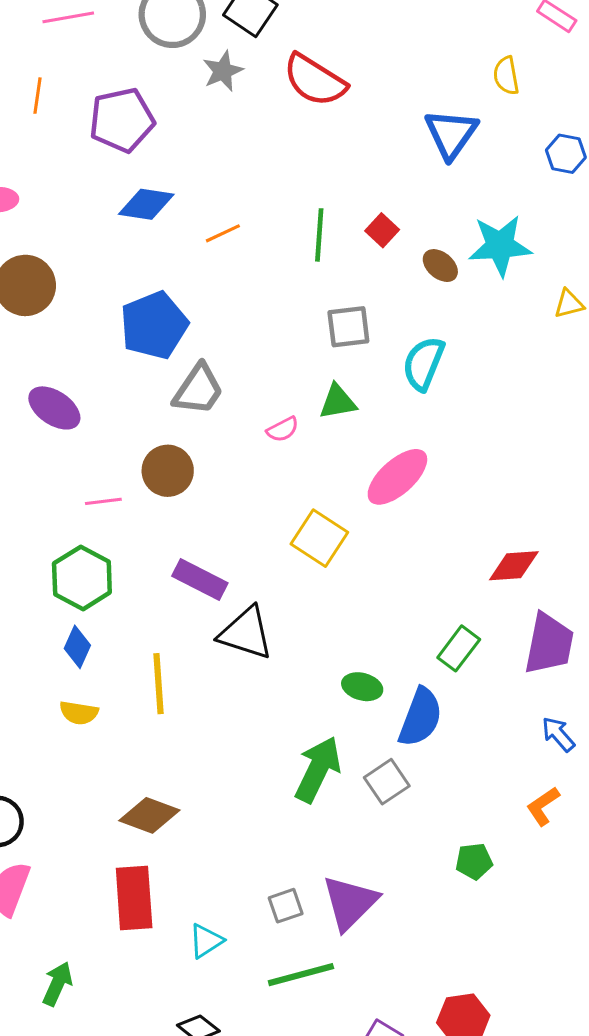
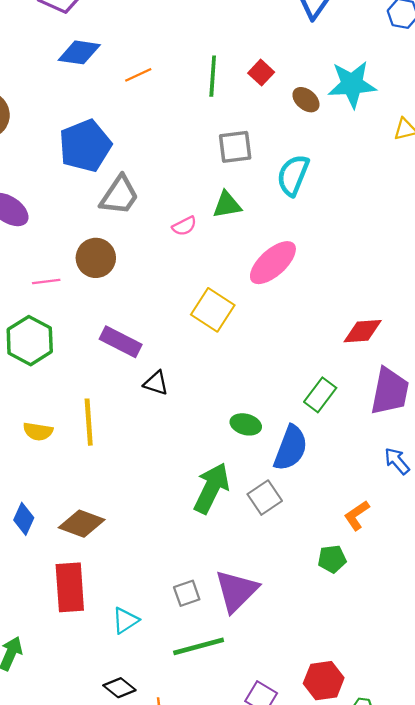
black triangle: (246, 633) -> (156, 383), size x0.6
blue diamond: (77, 647) -> (24, 519), moved
yellow semicircle: (79, 713) -> (38, 431), moved
orange L-shape: (543, 806) -> (357, 515), moved

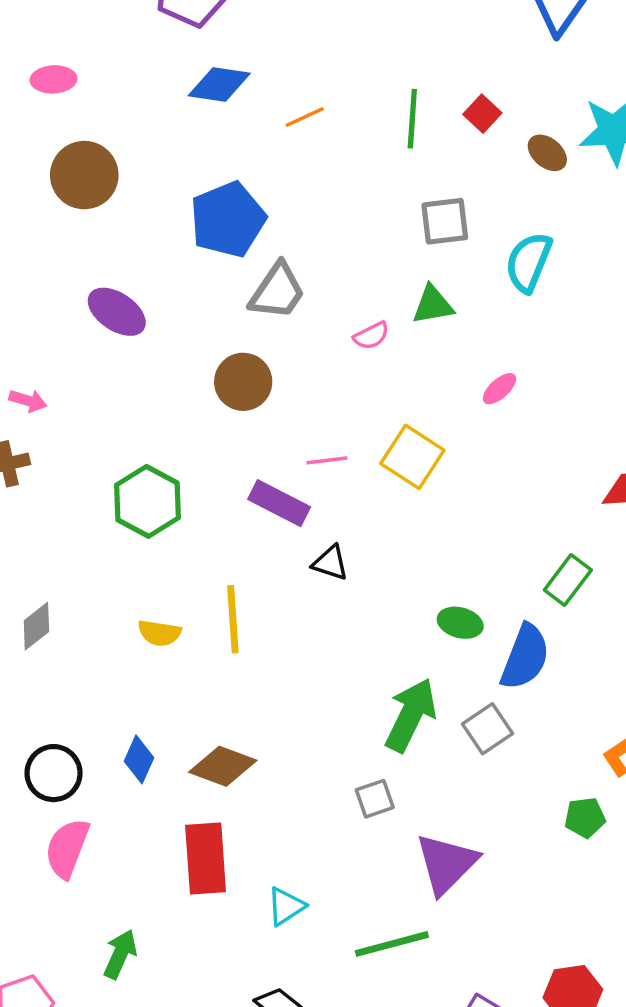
pink ellipse: (273, 263) -> (499, 389), size x0.5
pink line: (46, 282) -> (327, 460), moved
gray square: (187, 593) -> (375, 799), moved

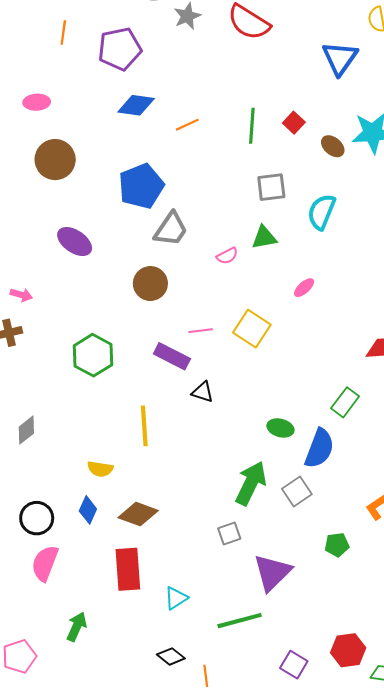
yellow semicircle: (159, 633) -> (100, 469), moved
green pentagon: (585, 818) -> (337, 545), moved

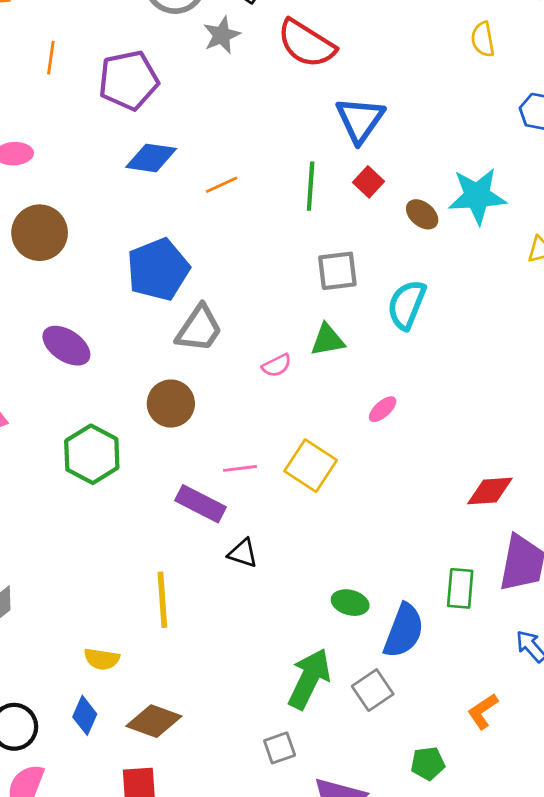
blue triangle: (340, 58) -> (360, 120), moved
green hexagon: (93, 355) -> (92, 454), moved
green rectangle: (345, 402) -> (460, 588), moved, turned -32

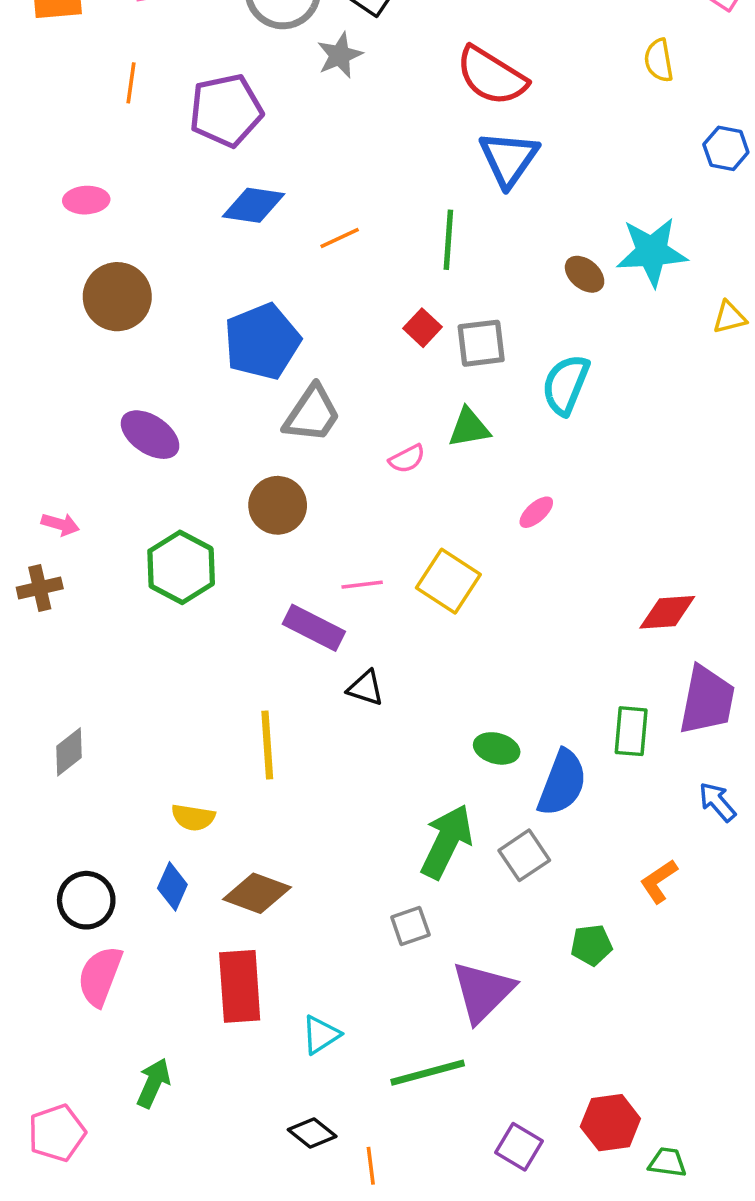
red semicircle: (306, 44) -> (491, 76), moved
red square: (368, 182) -> (422, 328), moved

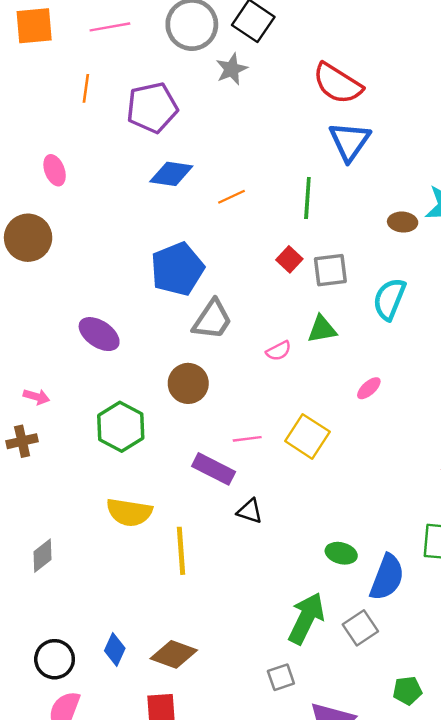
pink ellipse: (86, 200) -> (55, 170), turned 72
brown ellipse: (585, 274) -> (403, 222), turned -36
brown circle: (117, 297) -> (28, 238), moved
yellow semicircle: (193, 817) -> (129, 512), moved, size x1.5

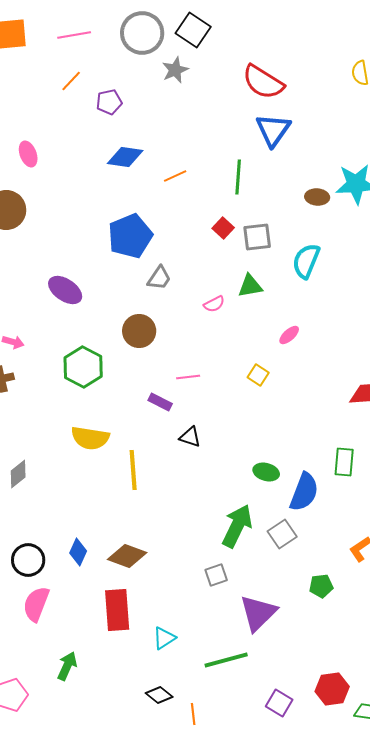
orange line: (86, 88) -> (71, 81), moved, turned 35
purple pentagon: (152, 108) -> (109, 102), size x0.6
gray trapezoid: (212, 320) -> (159, 278), size x0.7
yellow square: (307, 436) -> (258, 375), moved, size x0.6
purple rectangle: (214, 469) -> (160, 402), size x0.7

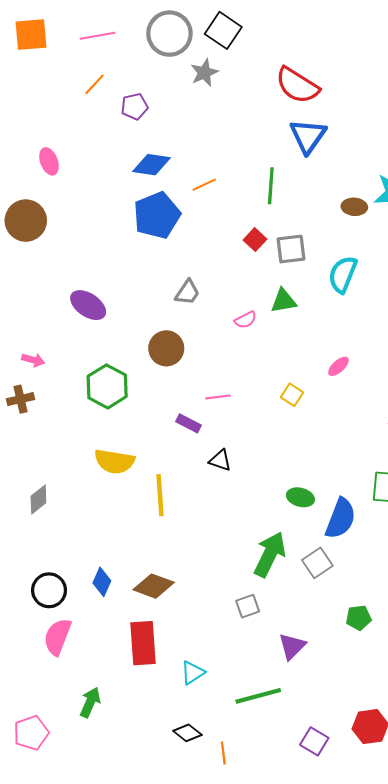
blue pentagon: (130, 236) -> (157, 215), moved
pink ellipse: (289, 335) -> (338, 366), moved
purple triangle: (258, 613) -> (292, 646), size x0.7

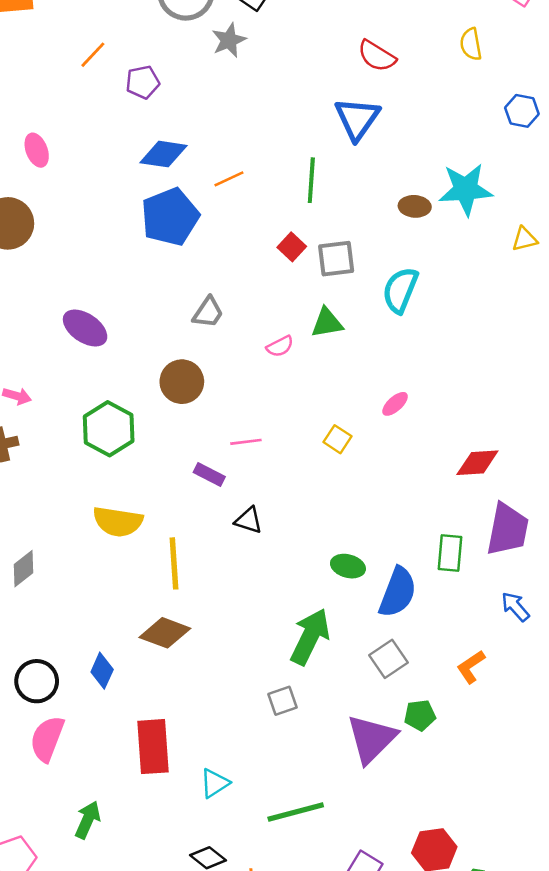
red semicircle: (297, 85) -> (377, 56), moved, size x0.7
gray square: (317, 563) -> (389, 659), moved
brown diamond: (154, 586) -> (165, 633), moved
purple triangle: (292, 646) -> (372, 739), moved, size x1.5

